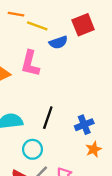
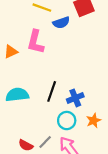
blue cross: (84, 125) -> (75, 98), moved
cyan circle: (33, 149) -> (67, 121), moved

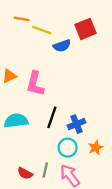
pink L-shape: (35, 42) -> (35, 84), moved
gray line: (45, 142) -> (45, 170), turned -32

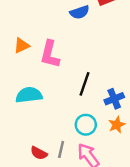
black line: (52, 117) -> (85, 84), moved
blue cross: (77, 124) -> (114, 99), moved

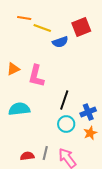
cyan circle: (86, 125) -> (66, 124), moved
red semicircle: (39, 153) -> (27, 156), turned 144

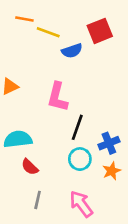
pink L-shape: (36, 76) -> (57, 97), moved
gray line: (45, 153) -> (38, 200), moved
red semicircle: (27, 156) -> (30, 167), moved, turned -128

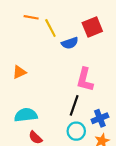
yellow line: (48, 32) -> (50, 28), turned 42
pink L-shape: (57, 97) -> (85, 80), moved

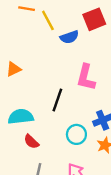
black line: (74, 105) -> (57, 100), moved

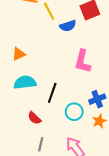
black line: (57, 100) -> (52, 93), moved
cyan semicircle: (21, 117) -> (25, 82), moved

